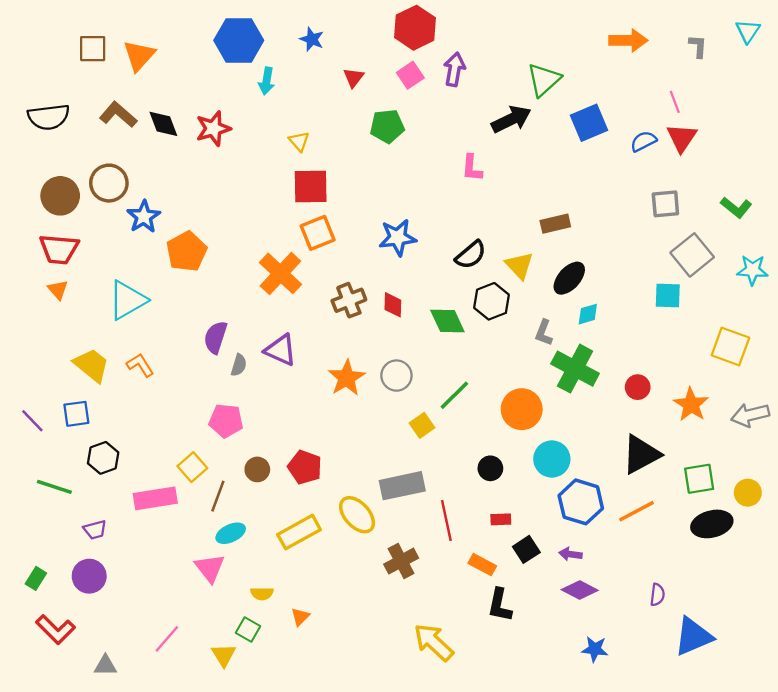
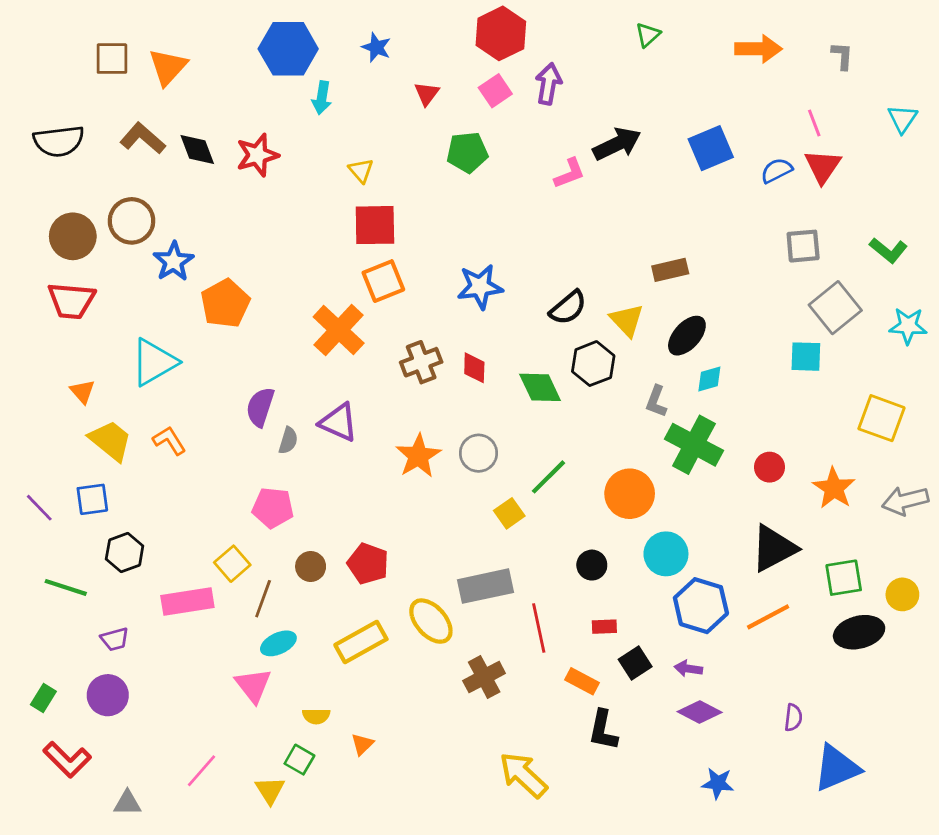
cyan triangle: (748, 31) -> (902, 119), moved
green triangle: (544, 80) -> (648, 35), moved, size x0.6
pink L-shape: (472, 168) -> (569, 173), moved, turned -116
orange triangle: (58, 290) -> (83, 392), moved

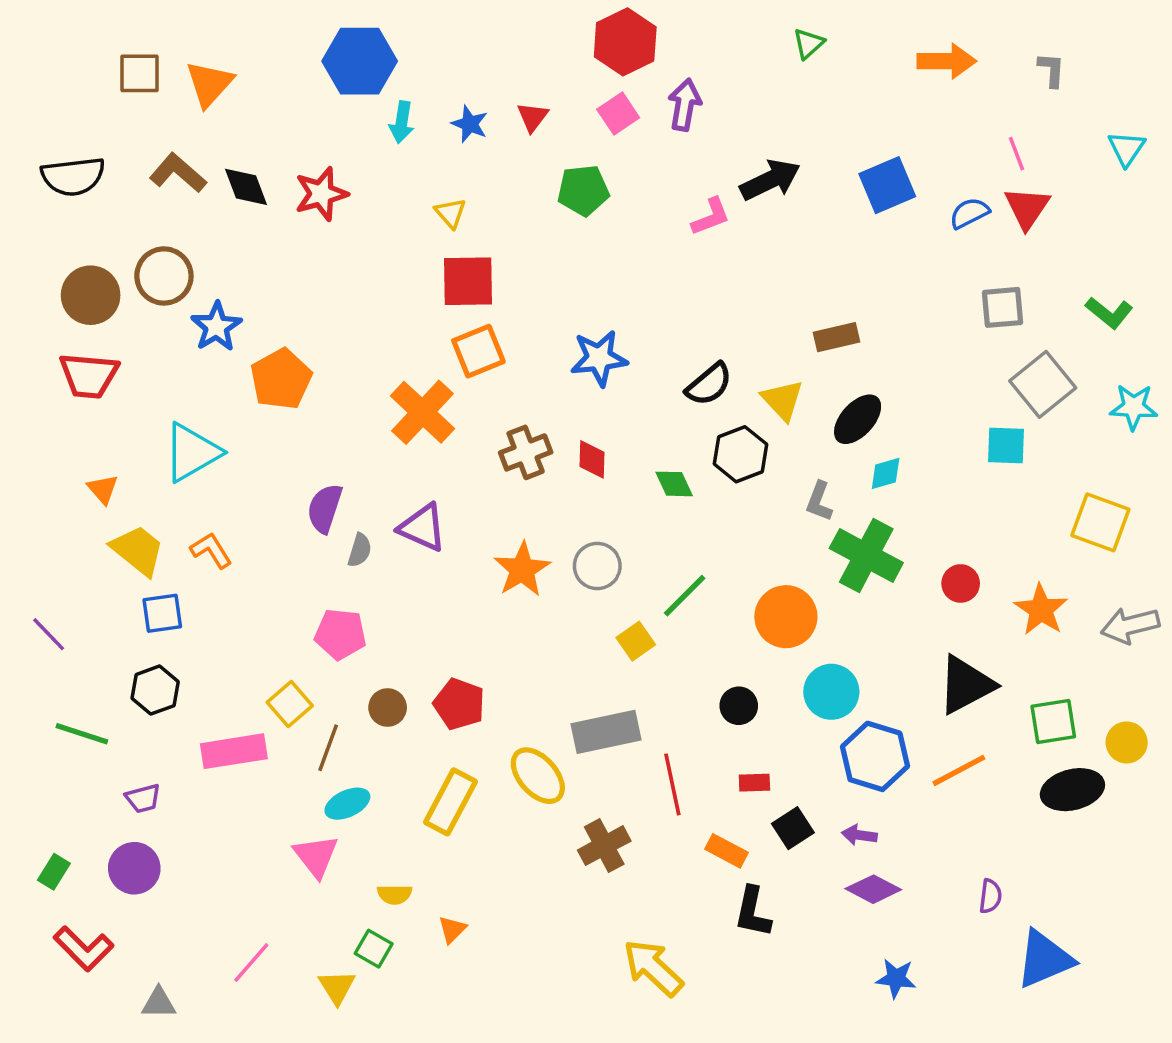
blue star: (376, 47) -> (470, 124), moved
green diamond: (540, 387) -> (674, 484), size x0.7
blue square: (92, 499) -> (162, 613), moved
yellow rectangle: (361, 642) -> (450, 802), turned -33

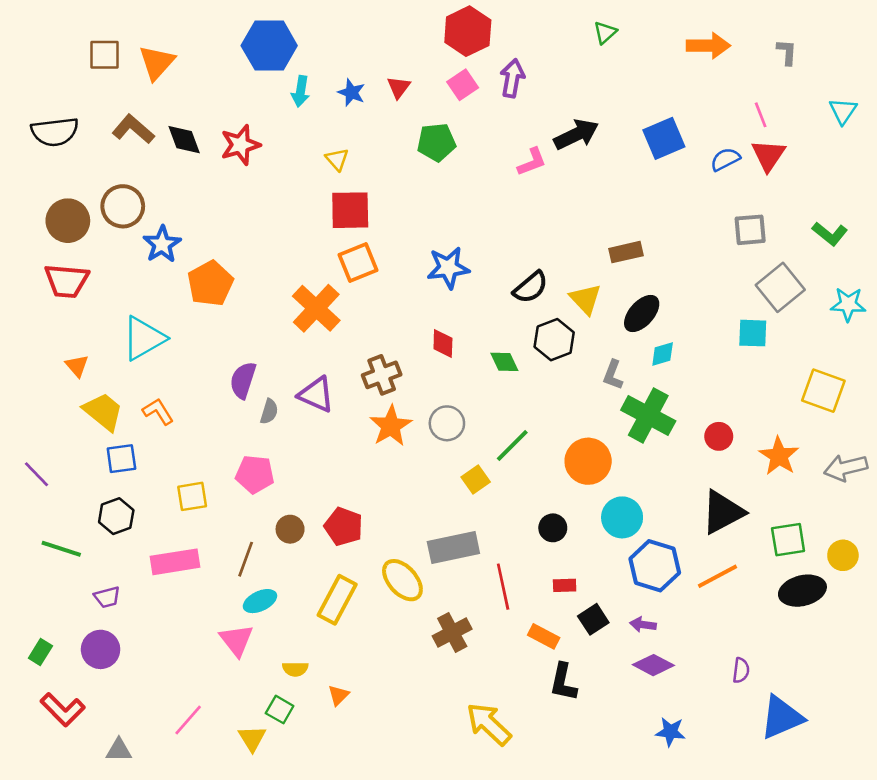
brown cross: (526, 452) -> (382, 375), moved
yellow square: (290, 704) -> (192, 496), moved, turned 32

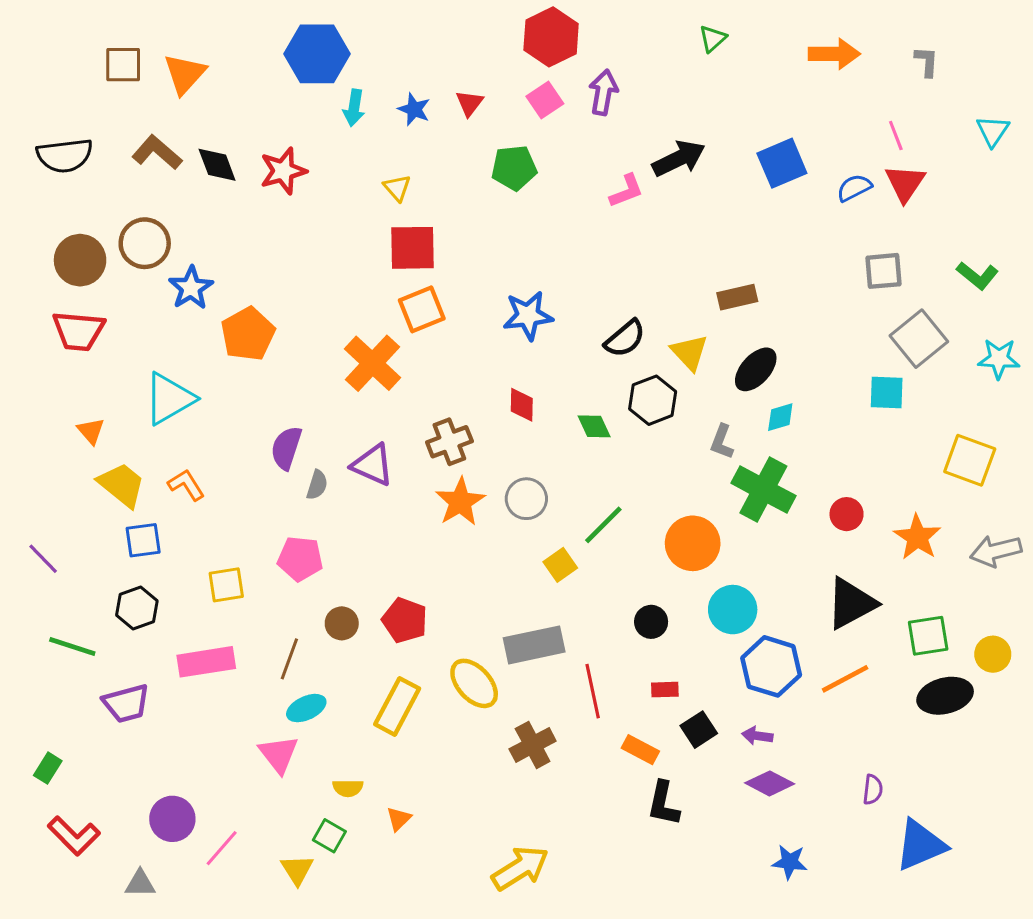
purple trapezoid: (107, 597) -> (126, 703), size x1.5
purple circle: (101, 649) -> (172, 819), moved
yellow arrow: (489, 724) -> (520, 868), moved, turned 105

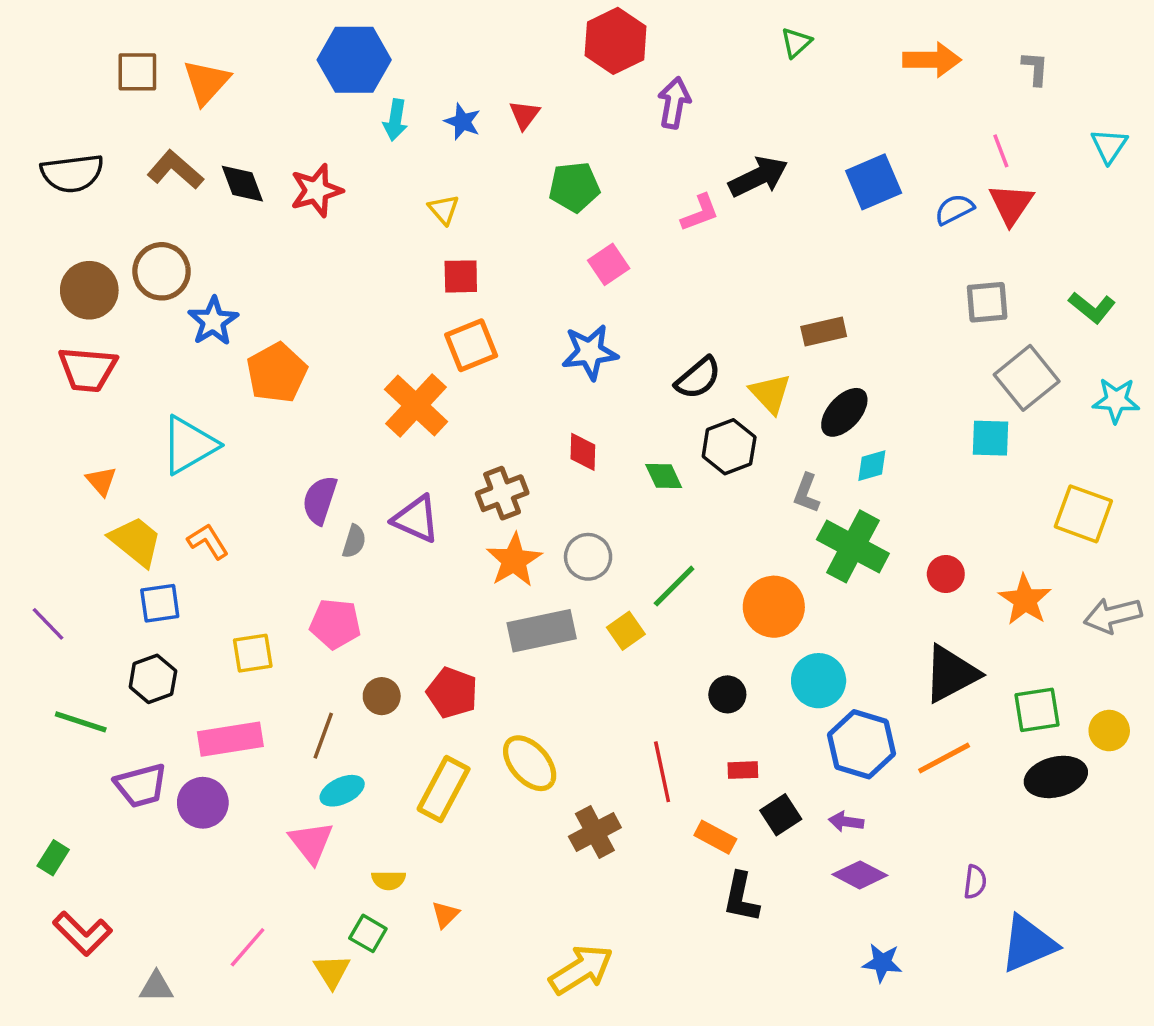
pink square: (545, 100) -> (609, 264), moved
red square: (412, 248) -> (461, 276), size x0.7
gray rectangle: (534, 645) -> (542, 631), moved
purple circle: (172, 819) -> (203, 803), moved

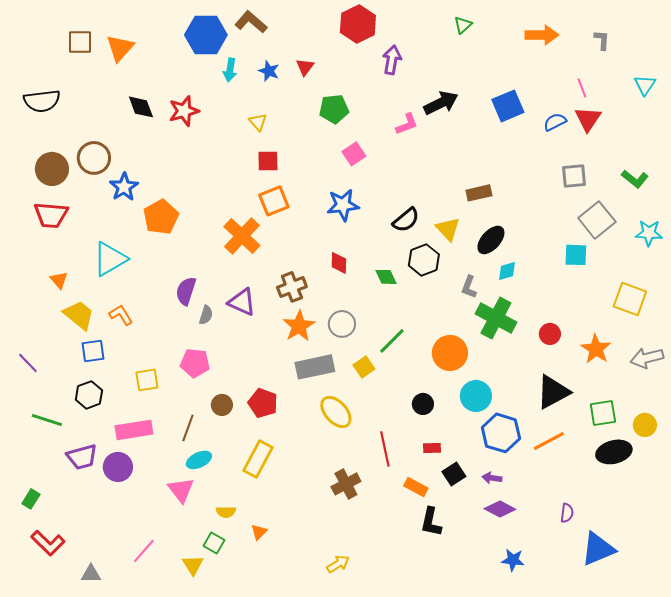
brown L-shape: (175, 170) -> (251, 22), moved
yellow ellipse: (530, 763) -> (336, 412), moved
yellow arrow: (581, 970) -> (338, 564), size x0.6

